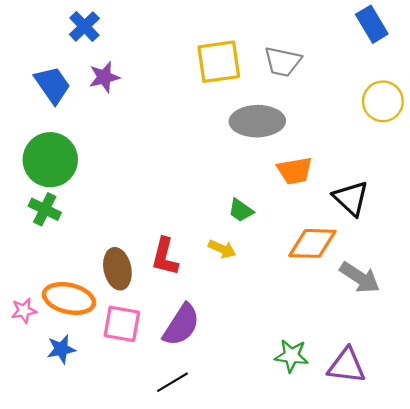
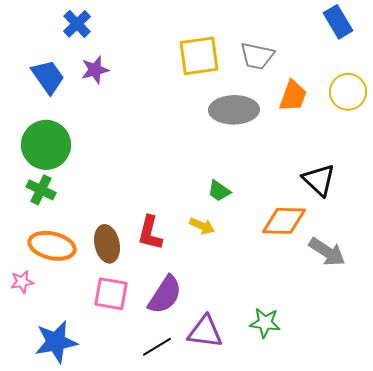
orange trapezoid: (295, 171) -> (293, 96), moved, turned -60
orange ellipse: (69, 298) -> (52, 246), moved
blue star: (61, 349) -> (56, 342), moved, size x1.6
purple triangle: (347, 366) -> (205, 332), moved

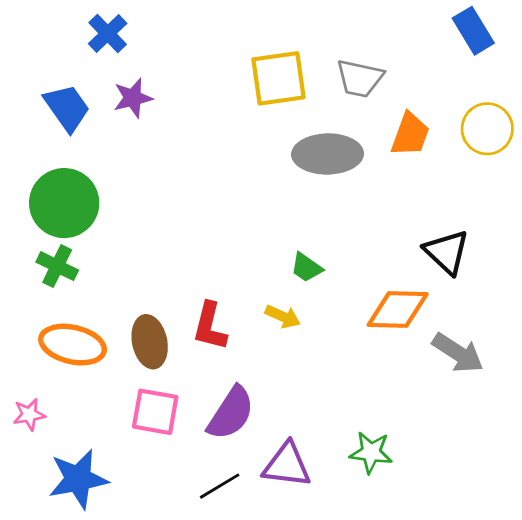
pink star: (22, 282) -> (29, 415), moved

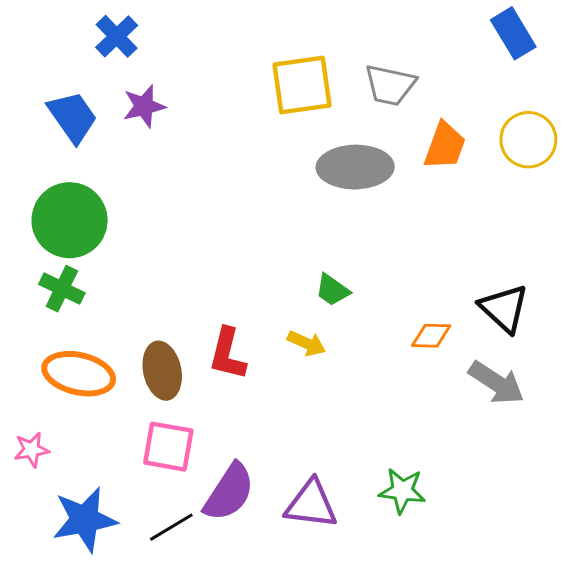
black triangle: (447, 252) -> (504, 308), moved
orange diamond: (398, 309) -> (431, 336), size x0.6
purple semicircle: (231, 413) -> (229, 492), moved
black line: (220, 486) -> (171, 527), moved

